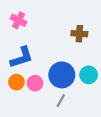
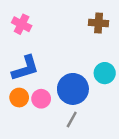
brown cross: (79, 34) -> (99, 23), moved
cyan circle: (89, 75) -> (105, 73), moved

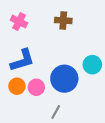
brown cross: (99, 23) -> (63, 20), moved
gray line: (72, 120) -> (56, 112), moved

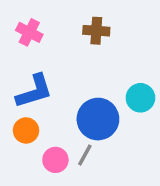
pink circle: (36, 87) -> (55, 160), moved
gray line: (56, 112) -> (85, 155), moved

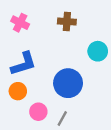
cyan circle: (140, 98) -> (98, 51), moved
gray line: (85, 155) -> (62, 119), moved

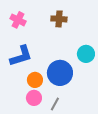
cyan circle: (98, 51) -> (86, 54), moved
orange circle: (18, 91) -> (35, 80), moved

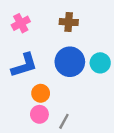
pink cross: (18, 20) -> (21, 23), turned 35
blue circle: (60, 73) -> (70, 62), moved

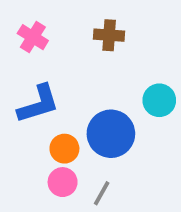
pink cross: (21, 23) -> (33, 37), turned -30
blue circle: (70, 62) -> (111, 134), moved

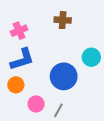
pink cross: (33, 37) -> (19, 31), moved, turned 35
orange circle: (64, 149) -> (16, 85), moved

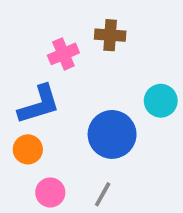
pink cross: (19, 31) -> (63, 54), moved
pink circle: (36, 104) -> (50, 192), moved

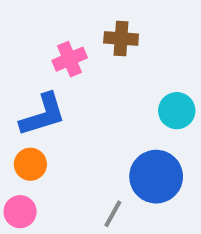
blue circle: (112, 134) -> (156, 177), moved
pink circle: (50, 192) -> (20, 212), moved

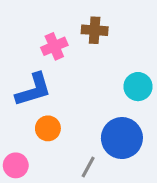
orange circle: (30, 164) -> (48, 128), moved

